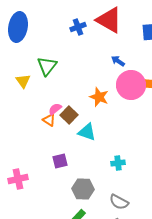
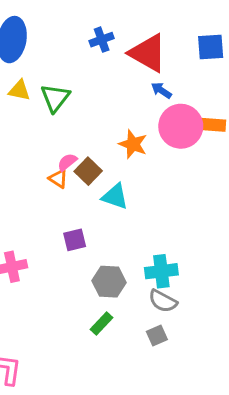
red triangle: (109, 20) -> (148, 53), moved
yellow triangle: (23, 81) -> (19, 90), moved, turned -42
cyan cross: (118, 163) -> (161, 271), moved, size x1.5

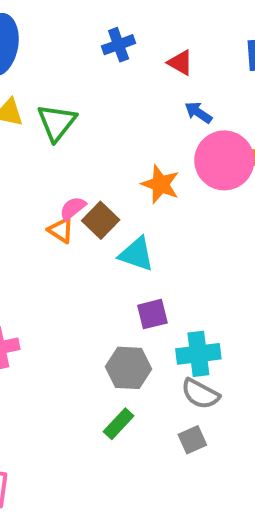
red triangle: (148, 53) -> (180, 63), size x0.5
purple square: (75, 240) -> (152, 314), moved

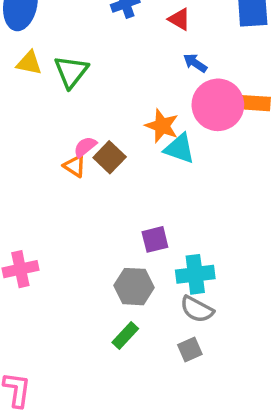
cyan triangle: (137, 254) -> (179, 149), moved

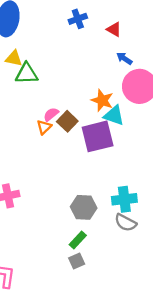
green triangle: (71, 72) -> (27, 74), moved, turned 50
orange triangle: (75, 166) -> (44, 127), turned 42
purple square: (155, 239) -> (98, 136), moved, size x1.8
gray square: (190, 349) -> (77, 261), moved

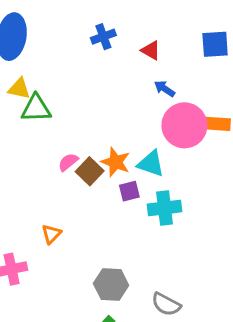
orange star: (102, 100) -> (116, 162), moved
orange triangle: (44, 127) -> (51, 234), moved
purple square: (98, 136) -> (129, 191), size x0.5
cyan cross: (124, 199) -> (165, 208), moved

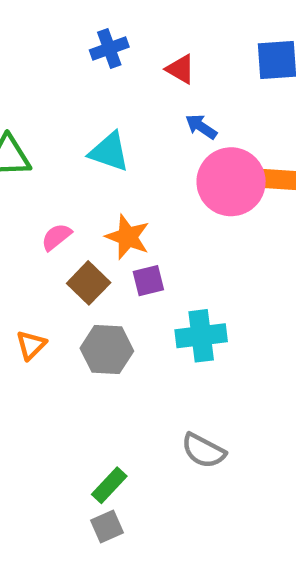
cyan triangle: (151, 164) -> (109, 152), moved
brown square: (90, 171) -> (89, 283), moved
cyan cross: (165, 208) -> (201, 336), moved
gray hexagon: (111, 284) -> (107, 350), moved

